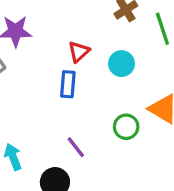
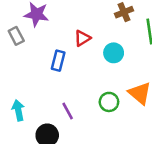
blue rectangle: (68, 84) -> (58, 61), moved

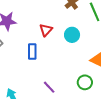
green circle: (109, 102) -> (85, 82), moved

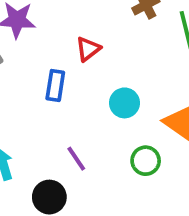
cyan circle: (72, 35) -> (125, 103), moved

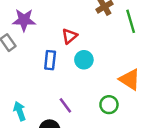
cyan circle: (125, 103) -> (84, 60), moved

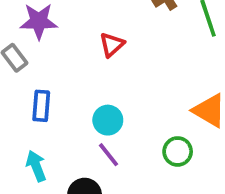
blue rectangle: (50, 60) -> (41, 106), moved
cyan circle: (84, 60) -> (108, 120), moved

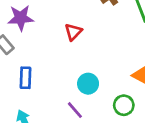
cyan circle: (108, 120) -> (88, 84), moved

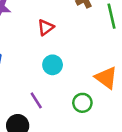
cyan circle: (88, 84) -> (53, 65), moved

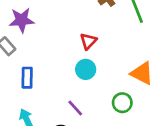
red triangle: (46, 27) -> (88, 41), moved

